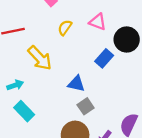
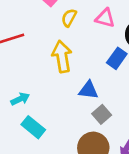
yellow semicircle: (65, 28) -> (69, 18), moved
yellow arrow: (40, 58) -> (62, 57), moved, turned -140

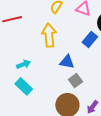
cyan arrow: (20, 99) -> (23, 64), moved

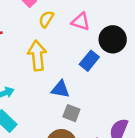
gray square: (75, 81) -> (71, 113), turned -32

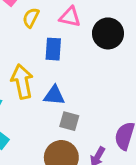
yellow arrow: (37, 56) -> (22, 82), moved
blue rectangle: (89, 61) -> (53, 49), moved, turned -30

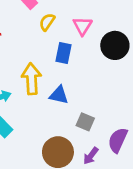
pink triangle: (70, 17) -> (82, 26), turned 42
gray square: (69, 121) -> (85, 122), moved

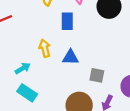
yellow arrow: (31, 79) -> (45, 48), size x0.7

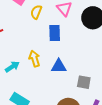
cyan arrow: (23, 68) -> (12, 67), moved

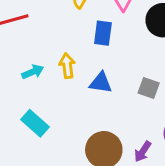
gray square: (84, 82) -> (149, 88), moved

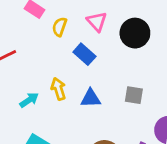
blue rectangle: (103, 33) -> (84, 54), turned -45

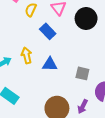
gray square: (134, 95) -> (82, 73), moved

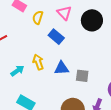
gray square: (82, 73) -> (82, 76), moved

